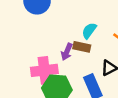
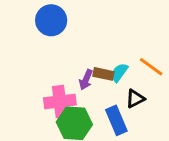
cyan semicircle: (89, 31) -> (119, 72), moved

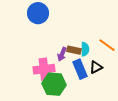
cyan semicircle: (119, 72) -> (85, 49), turned 144
blue rectangle: (116, 120) -> (80, 69), moved

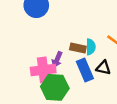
purple arrow: (62, 54) -> (57, 60), moved
black triangle: (96, 67) -> (103, 68), turned 40

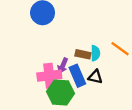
black triangle: (103, 68) -> (95, 77), moved
blue rectangle: (85, 70) -> (77, 76), moved

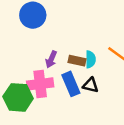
purple arrow: (63, 66) -> (51, 59), moved
green hexagon: (61, 93) -> (18, 97), moved

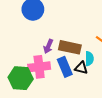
cyan semicircle: (91, 59) -> (89, 59), moved
brown rectangle: (77, 61) -> (70, 47), size x1.5

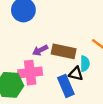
purple arrow: (48, 46) -> (40, 50), turned 40
blue rectangle: (65, 67) -> (66, 86), moved

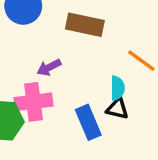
brown rectangle: (64, 51) -> (85, 25), moved
black triangle: (76, 74) -> (117, 109), moved

